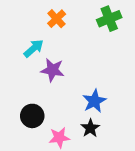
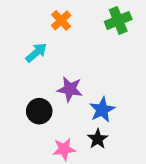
purple star: (52, 70) -> (70, 89), moved
black circle: (32, 116) -> (39, 111), moved

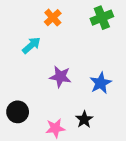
blue star: (102, 110) -> (101, 83), moved
black circle: (39, 111) -> (18, 112), moved

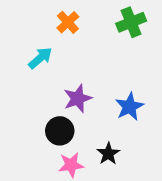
purple star: (60, 77) -> (78, 98), turned -30
black circle: (18, 112) -> (60, 131), moved

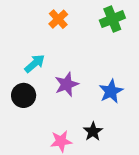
cyan arrow: (40, 58) -> (35, 64), moved
black circle: (60, 131) -> (24, 95), moved

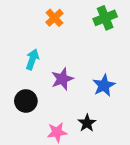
cyan arrow: (35, 64) -> (32, 59), turned -30
black circle: (24, 95) -> (26, 101), moved

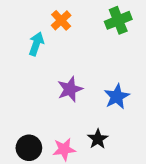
cyan arrow: (32, 59) -> (36, 44), moved
black circle: (26, 101) -> (29, 148), moved

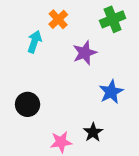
purple star: (70, 89) -> (85, 53), moved
black circle: (29, 148) -> (28, 104), moved

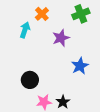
black circle: (28, 104) -> (30, 80), moved
black star: (93, 132) -> (63, 102), moved

